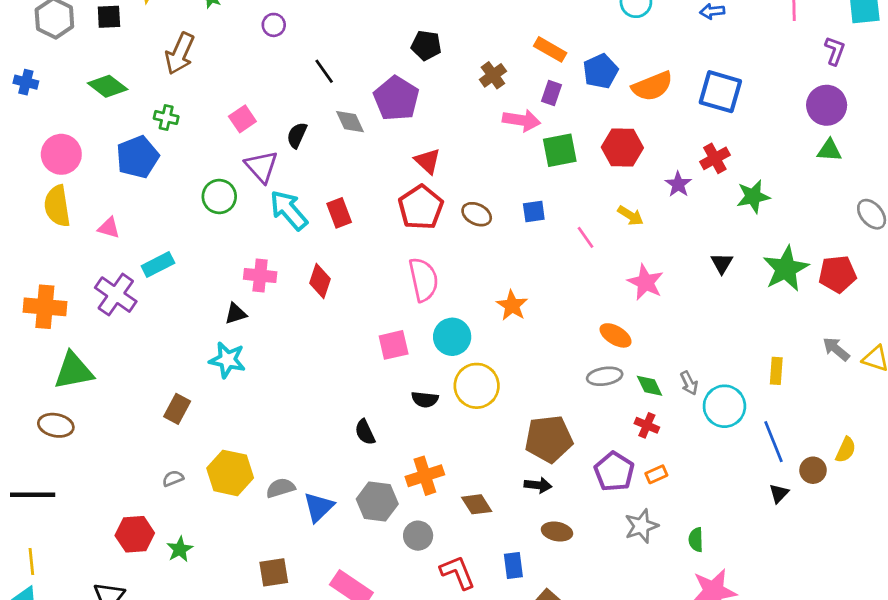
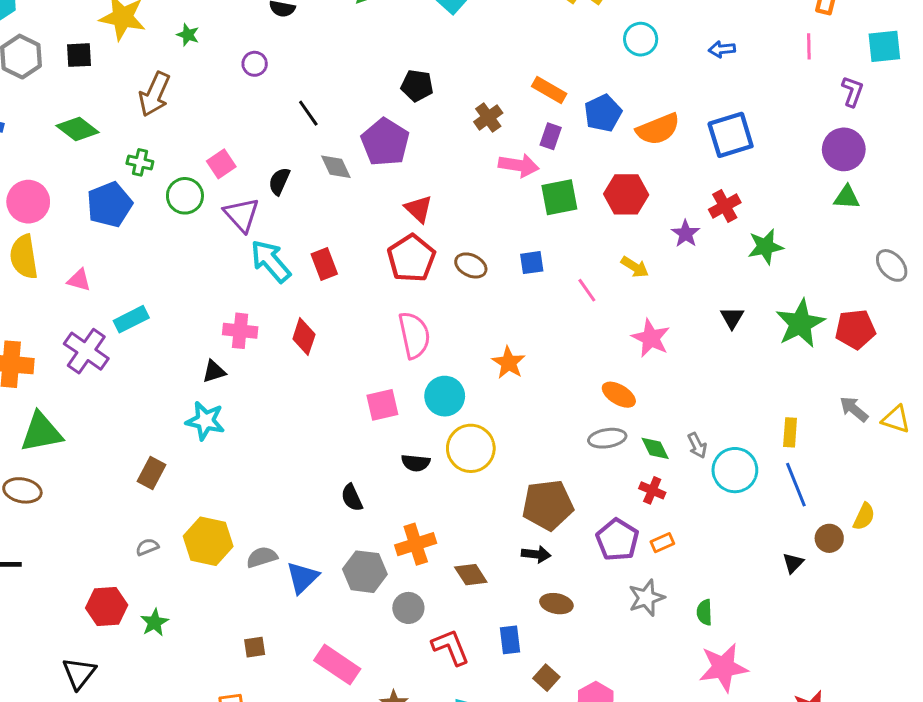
blue square: (720, 92) -> (731, 135), turned -33
green circle: (219, 197) -> (185, 196), moved
blue line: (774, 442) -> (796, 485), moved
brown square: (274, 572) -> (255, 647), size x0.7

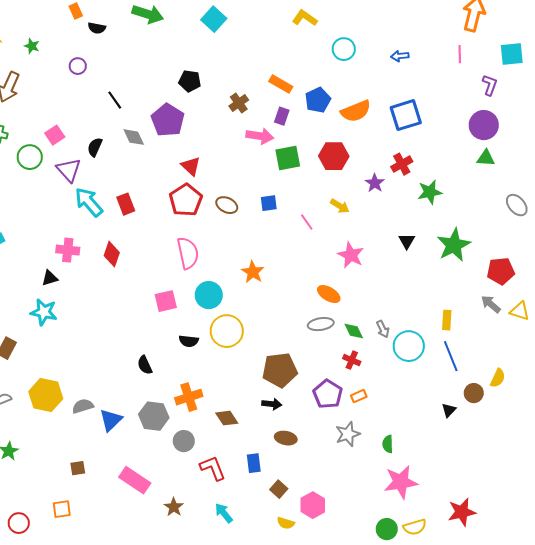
red pentagon: (855, 329) -> (501, 271), moved

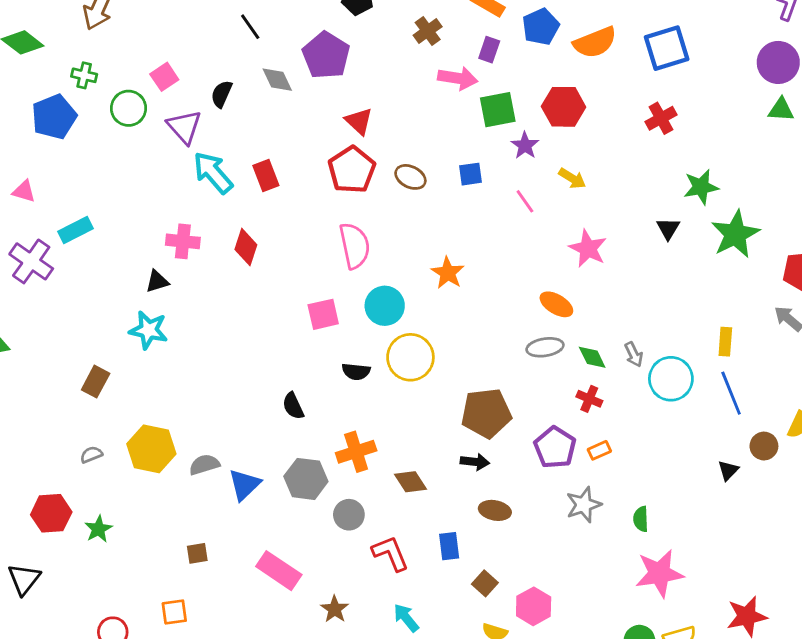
purple star: (375, 183) -> (525, 145), moved
green star: (430, 192) -> (701, 187), moved

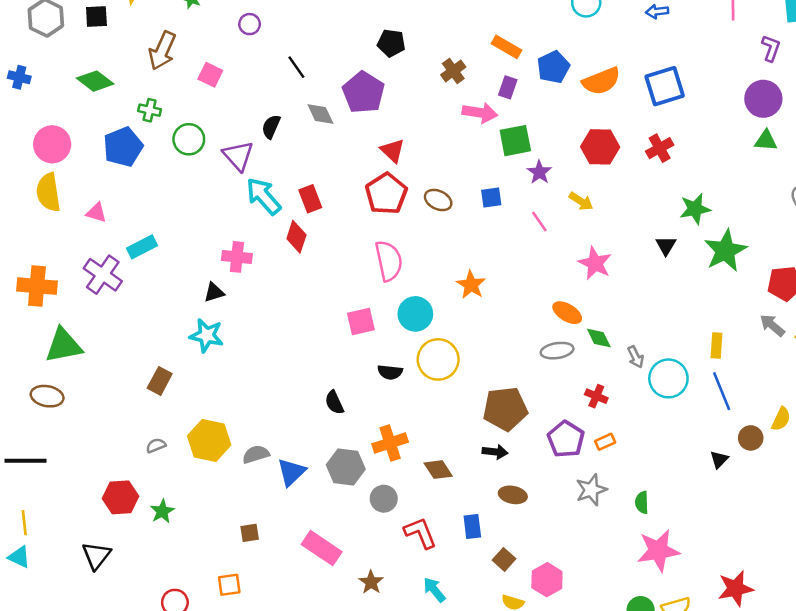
pink square: (164, 77) -> (210, 75), moved, turned -30
red hexagon: (564, 107) -> (600, 147), moved
red diamond: (246, 247) -> (296, 237), moved
green diamond: (592, 357) -> (599, 338), moved

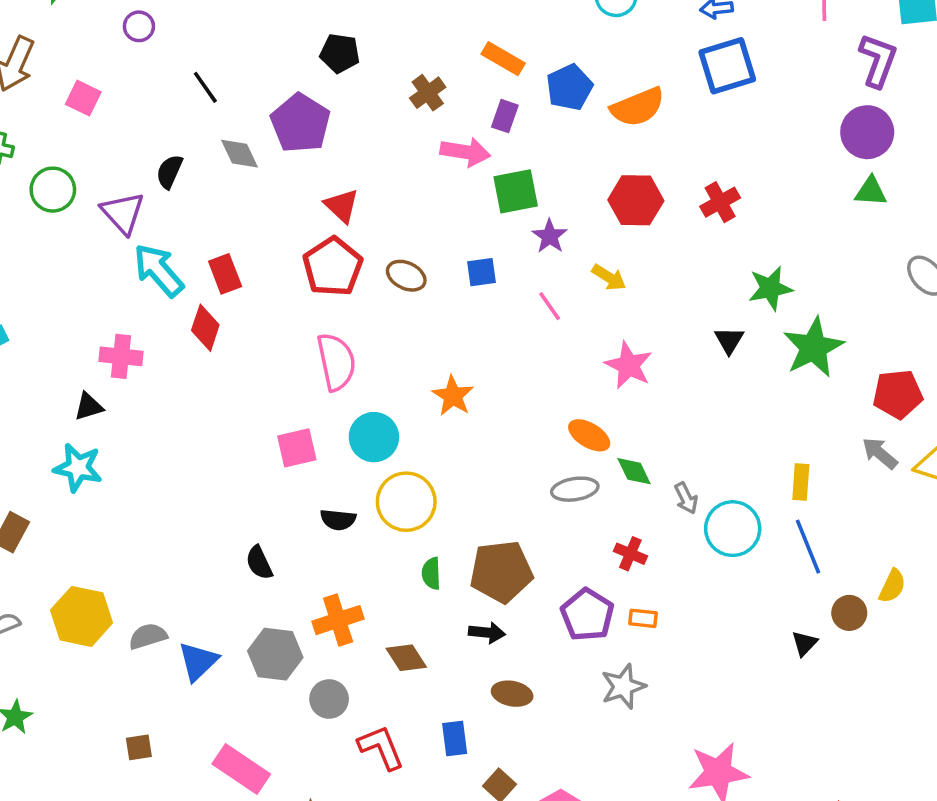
purple L-shape: (771, 48) -> (878, 60), size x1.4
blue square: (665, 86) -> (727, 66), moved
orange rectangle: (605, 442) -> (643, 618), turned 30
green semicircle: (642, 502) -> (431, 573), moved

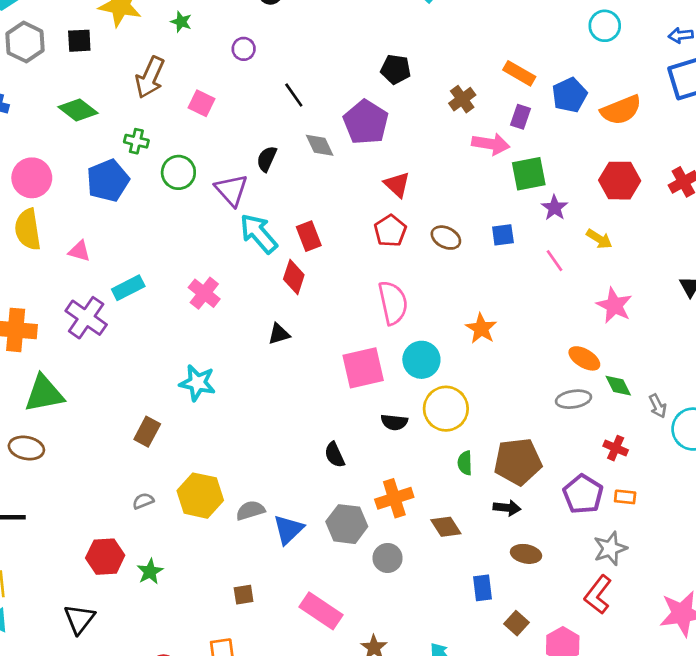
red pentagon: (333, 267) -> (390, 231), size x0.7
pink cross: (121, 356) -> (204, 293), moved, turned 32
black triangle: (89, 407) -> (279, 334), moved
pink square: (297, 448) -> (363, 368), size x1.4
red L-shape: (381, 747) -> (598, 595), moved, turned -120

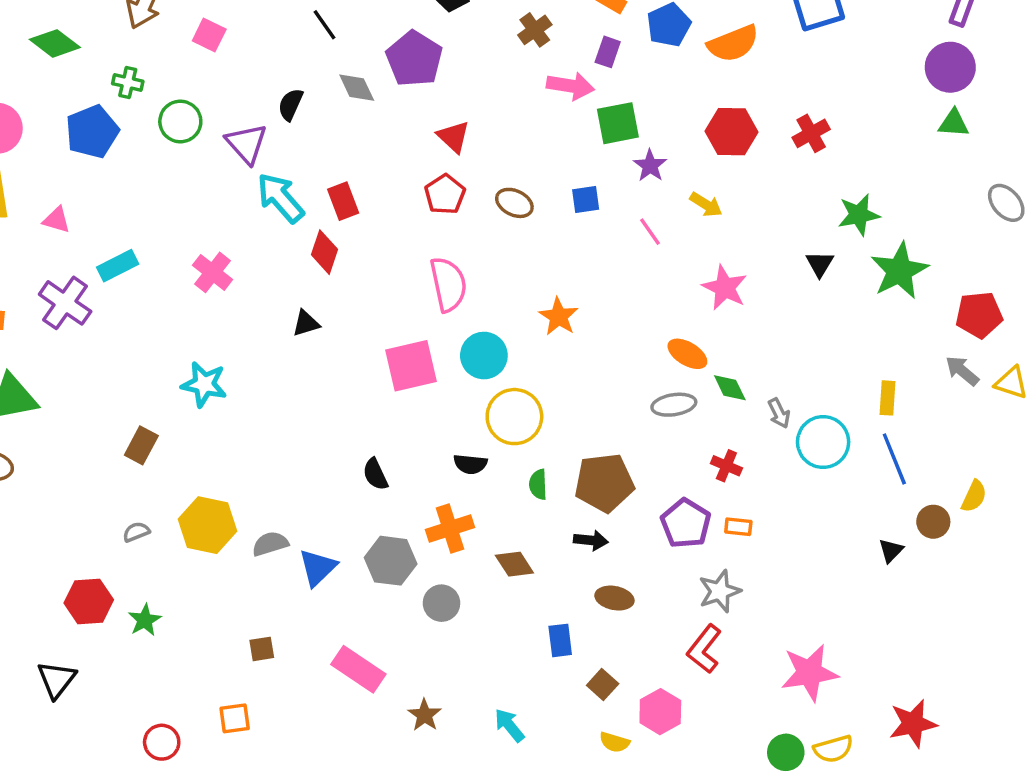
black semicircle: (394, 422) -> (470, 464), moved

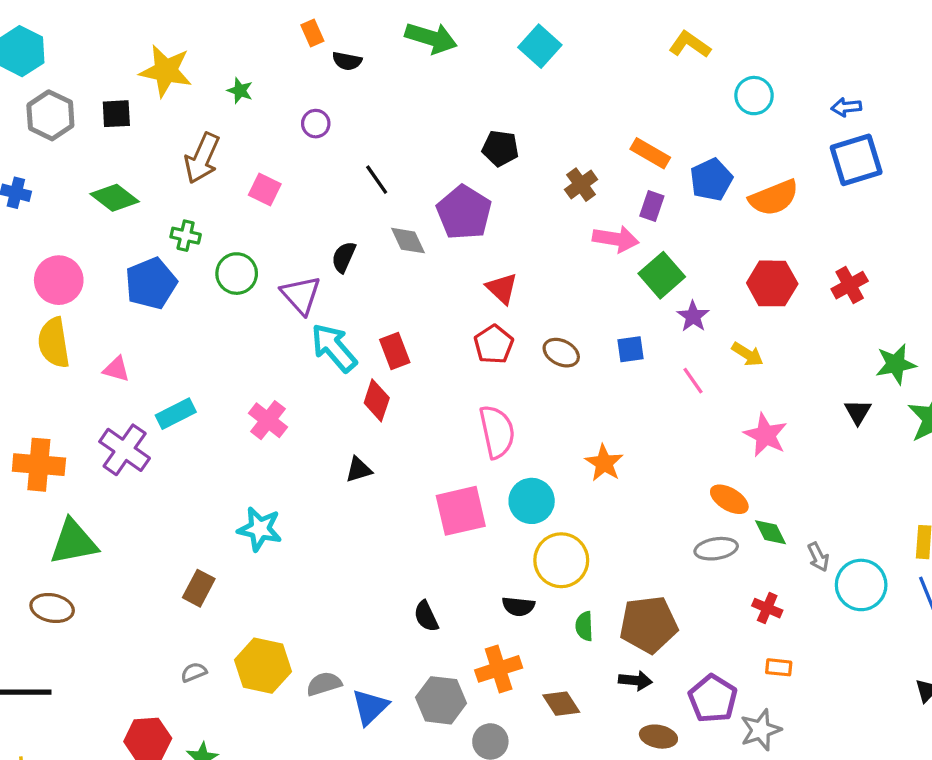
green square: (618, 123) -> (662, 275), turned -30
purple pentagon: (686, 523) -> (713, 699), moved

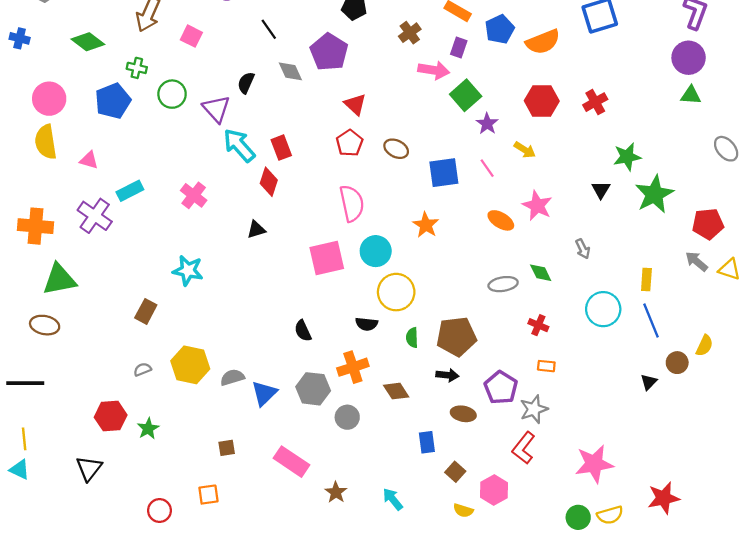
blue square: (630, 349) -> (444, 173), moved, size x1.6
orange ellipse: (729, 499) -> (501, 220), moved
gray arrow: (818, 557) -> (583, 249), moved

